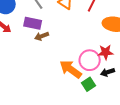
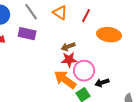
brown arrow: (42, 36) -> (68, 47), moved
red star: (106, 52) -> (69, 60), moved

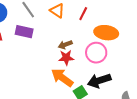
pink circle: (84, 71) -> (96, 53), moved
black arrow: (102, 83) -> (99, 81), size x1.6

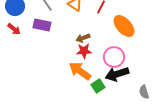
orange ellipse: (106, 33) -> (124, 26), turned 40
pink circle: (96, 53) -> (114, 57), moved

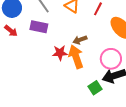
red star: (84, 51) -> (60, 53), moved
orange arrow: (80, 71) -> (76, 57), moved, turned 35

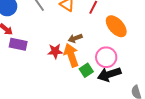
purple rectangle: (39, 27) -> (18, 44), moved
green square: (95, 88) -> (86, 70), moved

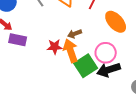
green square: (86, 70) -> (86, 66), size x1.6

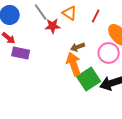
red star: (55, 47) -> (53, 26), moved
pink circle: (106, 53) -> (109, 53), moved

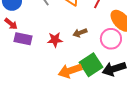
red star: (53, 26) -> (55, 40), moved
orange arrow: (74, 64) -> (70, 71), moved, turned -90

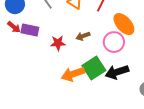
purple rectangle: (23, 39) -> (30, 30), moved

